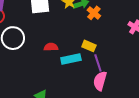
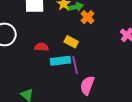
yellow rectangle: (89, 46) -> (71, 42), moved
purple line: (98, 63) -> (75, 65), moved

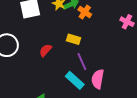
red semicircle: (42, 47) -> (45, 50), turned -40
cyan rectangle: (60, 61) -> (75, 80), moved, turned 60

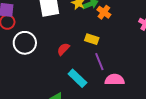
pink semicircle: (98, 79) -> (115, 80), turned 78
cyan rectangle: (75, 80) -> (77, 78), moved

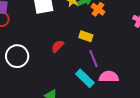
white circle: (25, 43) -> (17, 56), moved
cyan rectangle: (77, 78) -> (85, 78), moved

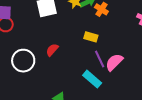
red semicircle: (57, 46) -> (52, 50), moved
pink semicircle: (109, 77) -> (114, 62), moved, turned -42

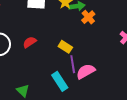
yellow rectangle: (91, 37) -> (65, 47), moved

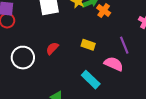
purple line: (73, 64) -> (124, 45), moved
pink semicircle: (86, 71) -> (114, 64), turned 66

